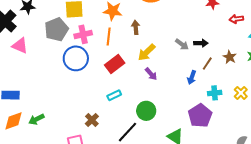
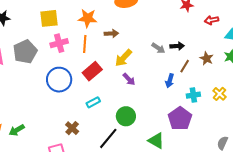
brown arrow: (136, 27) -> (111, 34), turned 96
gray pentagon: (56, 29) -> (25, 52), moved
blue circle: (76, 58) -> (59, 80), moved

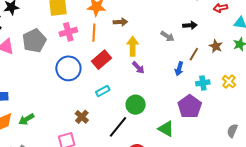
black arrow: (177, 46) -> (190, 25), moved
yellow arrow: (123, 58) -> (133, 46), turned 138

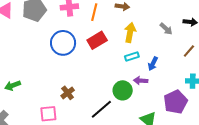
purple arrow: (138, 68) -> (141, 81), moved, turned 128
blue arrow: (179, 69) -> (153, 64), moved
cyan rectangle: (103, 91) -> (132, 56), moved

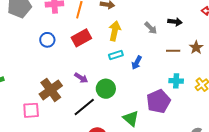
blue circle: (63, 43) -> (47, 40), size x0.6
brown line: (189, 51) -> (173, 51), turned 48
purple arrow: (141, 81) -> (81, 78), moved, turned -152
brown cross: (68, 93) -> (51, 90), size x1.6

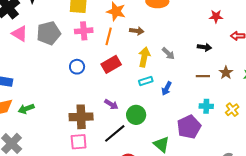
gray arrow: (151, 28) -> (168, 53), moved
brown cross: (51, 90) -> (81, 117), turned 35
pink square: (31, 110) -> (79, 142), moved

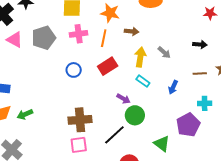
cyan rectangle: (146, 81) -> (143, 81), turned 56
blue arrow: (167, 88) -> (173, 87), moved
purple arrow: (111, 104) -> (123, 99), moved

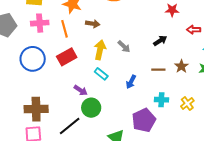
orange line: (104, 38) -> (65, 29), turned -30
black arrow: (200, 44) -> (160, 41), turned -40
blue circle: (74, 70) -> (33, 59), size x1.6

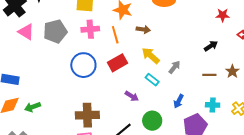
gray arrow: (124, 47) -> (174, 67), moved, turned -96
yellow arrow: (100, 50) -> (151, 56), turned -60
blue arrow: (131, 82) -> (179, 101), moved
green circle: (91, 108) -> (152, 121), moved

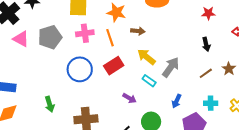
red star: (223, 15) -> (208, 13), moved
black arrow: (211, 46) -> (206, 44), turned 112
gray arrow: (174, 67) -> (171, 67), size x1.5
brown line: (209, 75) -> (206, 73), turned -32
green arrow: (32, 107) -> (50, 104), moved, turned -84

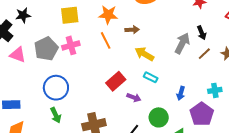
pink cross: (85, 33) -> (71, 45), moved
red rectangle: (114, 66) -> (116, 81), moved
gray arrow: (171, 67) -> (182, 43), moved
blue circle: (80, 69) -> (56, 88), moved
brown line: (206, 73) -> (204, 54), moved

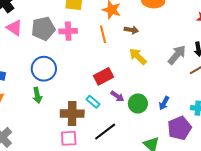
cyan rectangle: (151, 77) -> (93, 102), moved
green circle: (159, 117) -> (138, 104), moved

